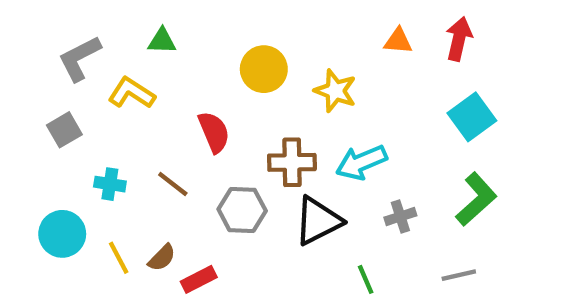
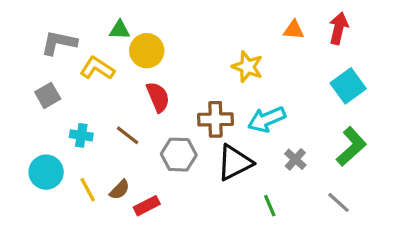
gray L-shape: (80, 58) -> (59, 43), turned 39
yellow circle: (264, 69) -> (147, 51), moved
gray cross: (400, 217) -> (295, 159), turned -30
gray line: (459, 275) -> (338, 202), turned 55

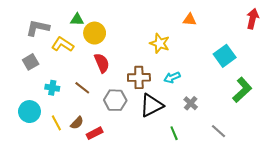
red arrow: (338, 28) -> (253, 19), moved
cyan arrow: (267, 119) -> (172, 77), size x0.7
green L-shape: (351, 147) -> (242, 90), moved

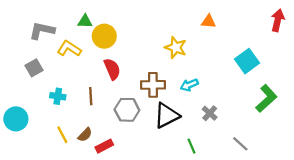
brown line: (82, 88) -> (91, 96), turned 49
cyan circle: (29, 112) -> (16, 119), moved

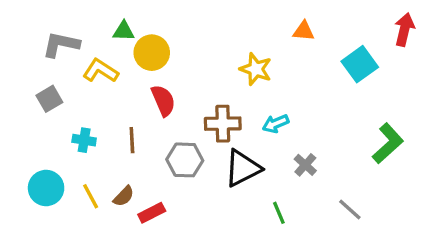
cyan square: (247, 61) -> (360, 64), moved
cyan circle: (16, 119) -> (46, 188), moved

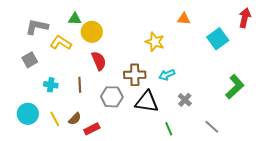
black triangle: (243, 168) -> (147, 102), turned 35

